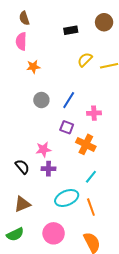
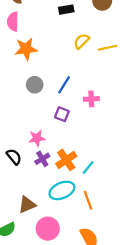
orange star: (33, 67) -> (26, 49), size x1.5
orange cross: (86, 144) -> (66, 160), moved, turned 30
purple cross: (48, 169) -> (42, 159), turned -32
brown triangle: (22, 204) -> (27, 205), moved

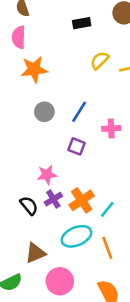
black semicircle: (14, 157) -> (29, 206), moved

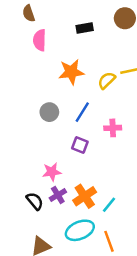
pink semicircle: (19, 37) -> (40, 40), moved
yellow semicircle: (100, 60) -> (107, 80), moved
orange star: (34, 69) -> (71, 72), moved

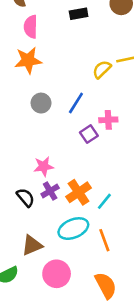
orange star: (71, 72) -> (28, 60), moved
purple square: (80, 145) -> (89, 134), moved, turned 35

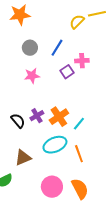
pink star: (44, 166) -> (32, 76), moved
pink circle: (57, 274) -> (52, 187), moved

